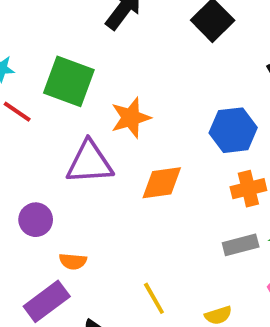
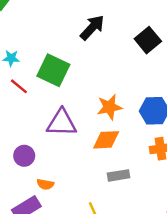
orange star: (131, 118) -> (109, 107), moved
gray rectangle: (241, 245) -> (118, 175), moved

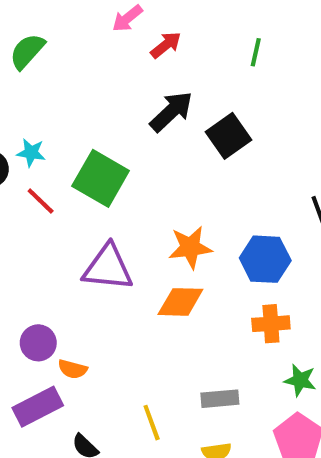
black square: (148, 40) -> (229, 136), moved
purple circle: (24, 156) -> (38, 343), moved
gray rectangle: (118, 175) -> (220, 399), moved

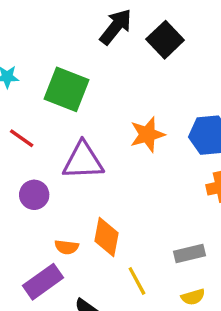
red line: (41, 201) -> (22, 138), moved
orange diamond: (180, 302) -> (107, 237), moved, turned -72
purple circle: (38, 343) -> (34, 195), moved

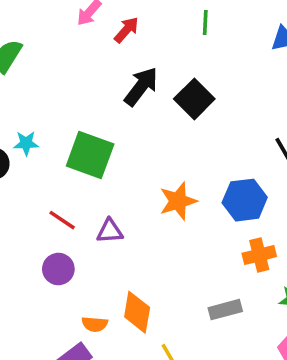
red line: (22, 138) -> (62, 220), moved
purple triangle: (83, 161) -> (110, 231), size x0.6
gray rectangle: (189, 253) -> (225, 310), moved

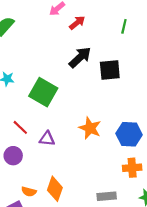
black square: (194, 99) -> (110, 70), turned 30
orange star: (178, 201) -> (90, 128), turned 30

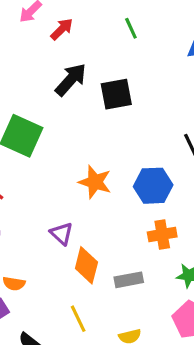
green line: (124, 26) -> (131, 28), turned -32
purple triangle: (47, 139) -> (62, 234), moved, turned 42
orange diamond: (55, 189) -> (86, 265), moved

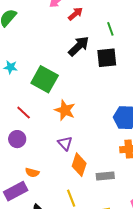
green line: (131, 28) -> (110, 29), moved
orange star: (95, 182) -> (65, 110), moved

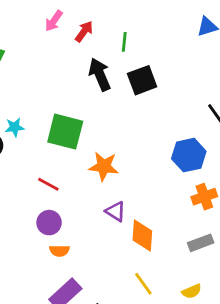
green line: (110, 29) -> (124, 42), moved, turned 40
black arrow: (79, 46) -> (100, 74), turned -55
orange semicircle: (32, 173) -> (59, 251), moved
gray rectangle: (105, 176) -> (201, 243), moved

